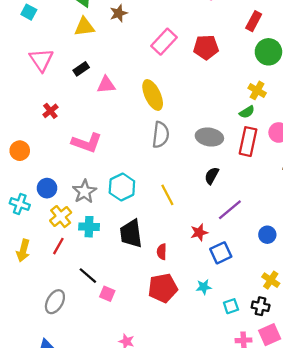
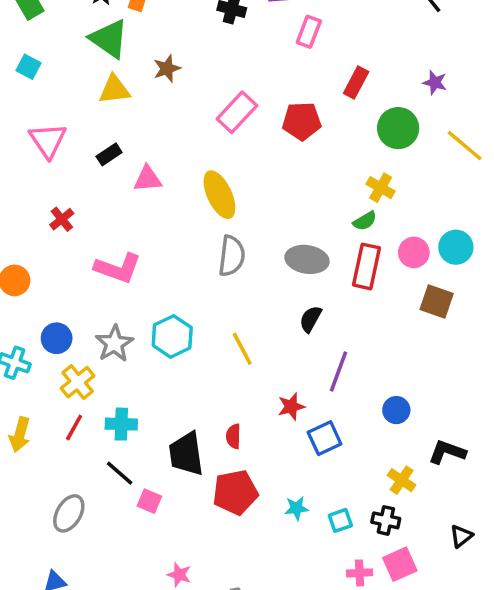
red rectangle: (254, 21) -> (356, 83), moved
purple line: (230, 210) -> (339, 372), turned -30
cyan cross: (89, 227) -> (121, 424), moved
black trapezoid: (131, 234) -> (186, 454), moved
cyan star: (204, 287) -> (296, 508), moved

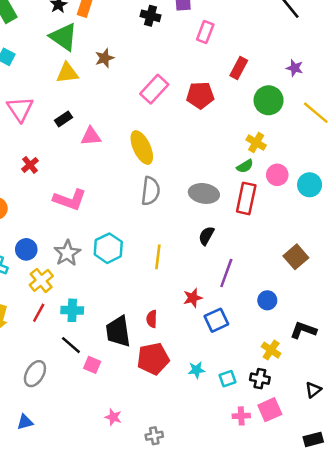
pink circle: (414, 252) -> (277, 175), moved
brown square: (437, 301) -> (296, 257), moved, turned 30
yellow line: (242, 349) -> (158, 257), turned 35

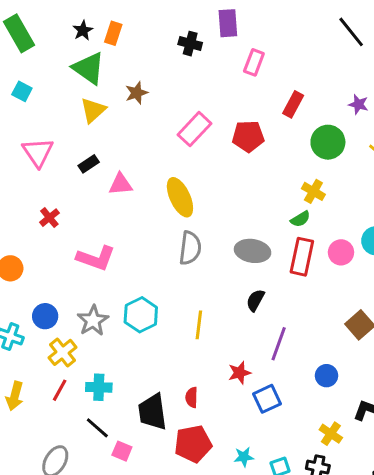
yellow triangle: (67, 73) -> (93, 110), turned -35
pink circle: (277, 175) -> (341, 252), moved

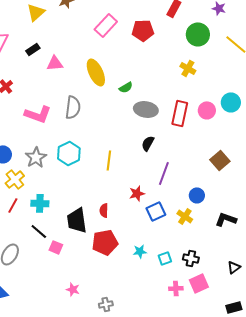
green semicircle: (300, 219) -> (126, 87), moved
gray semicircle: (190, 248) -> (73, 107), moved
yellow cross: (331, 434) -> (185, 216), moved

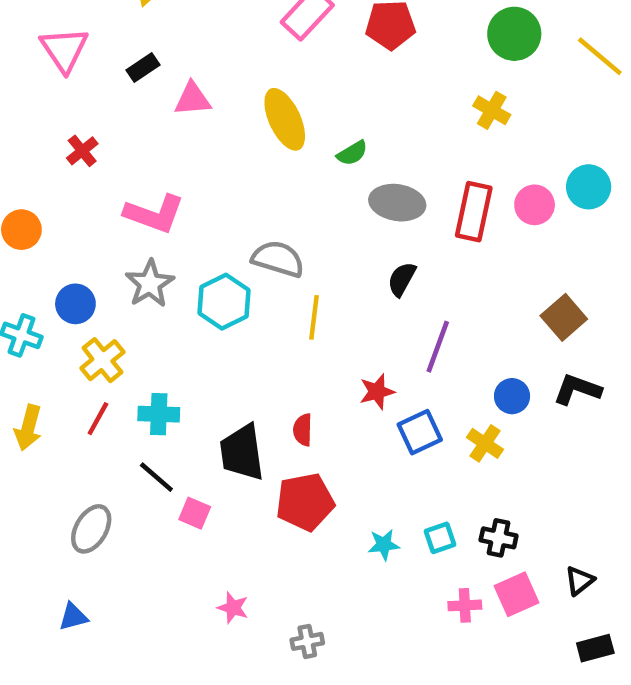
gray semicircle: (73, 107) -> (278, 259), moved, turned -80
gray star: (36, 157) -> (150, 284), moved
black L-shape: (226, 219) -> (577, 389), moved
cyan star: (140, 251) -> (384, 545), moved
black triangle: (234, 267) -> (580, 581), moved

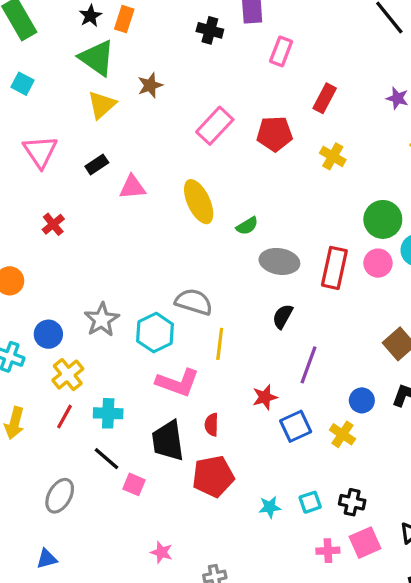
green circle: (514, 34) -> (383, 219), moved
yellow cross: (492, 110) -> (333, 156), moved
pink L-shape: (154, 214) -> (178, 383), moved

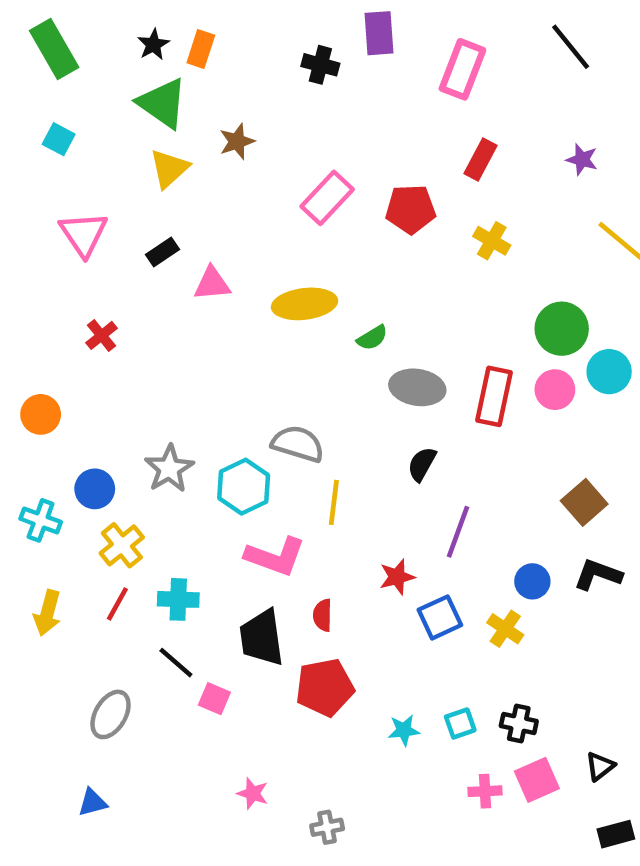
pink rectangle: (281, 51) -> (462, 69), moved, size x1.4
yellow ellipse: (199, 202) -> (305, 304), turned -72

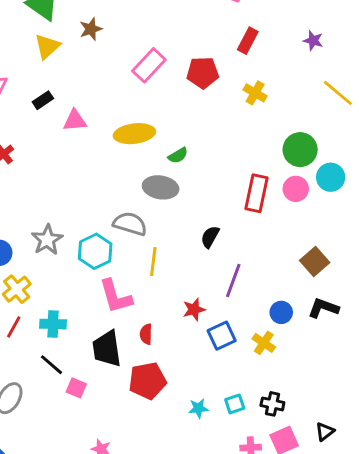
gray ellipse: (417, 387) -> (161, 187), moved
pink L-shape: (275, 557) -> (116, 296), turned 54

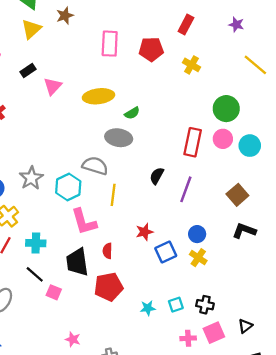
pink rectangle: (149, 65) -> (110, 44), turned -40
pink triangle: (75, 121) -> (53, 86), turned -42
cyan circle: (331, 177) -> (250, 146), moved
purple line: (233, 280) -> (186, 189), moved
blue circle: (281, 312) -> (197, 234), moved

